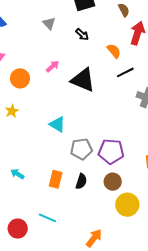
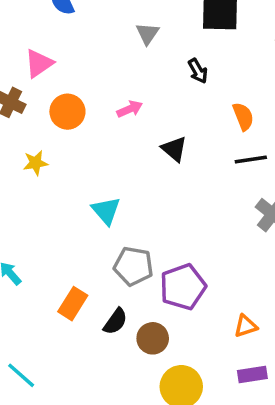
black triangle: (83, 80) -> (174, 149), size x0.6
purple pentagon: (111, 151) -> (183, 287), turned 30
brown circle: (113, 182) -> (153, 338), moved
cyan line: (47, 218) -> (21, 375), moved

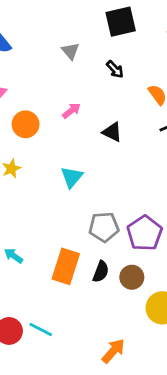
cyan triangle: (106, 211) -> (72, 177), moved, turned 35
orange rectangle: (73, 304) -> (66, 266), size x1.4

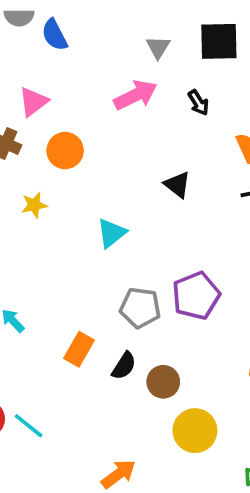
gray triangle: (70, 51) -> (158, 47), moved
pink arrow: (71, 111) -> (136, 95), moved, size x1.6
purple pentagon: (145, 233) -> (196, 296), moved
orange rectangle: (66, 266) -> (79, 349), size x0.7

